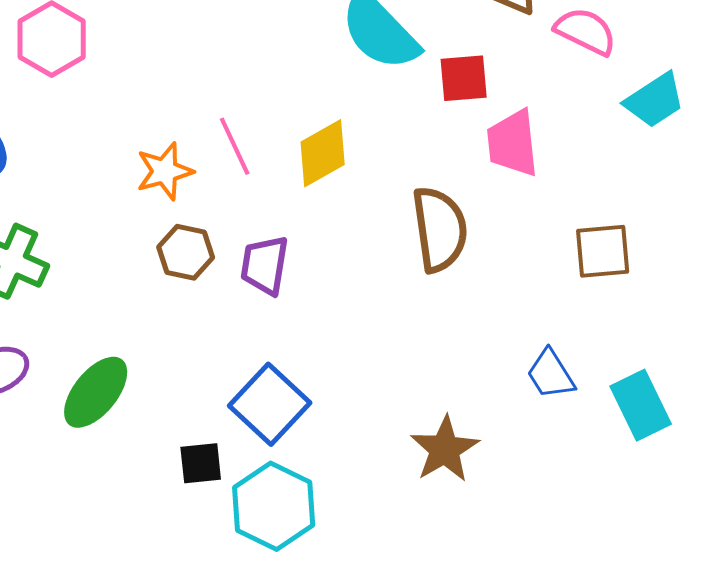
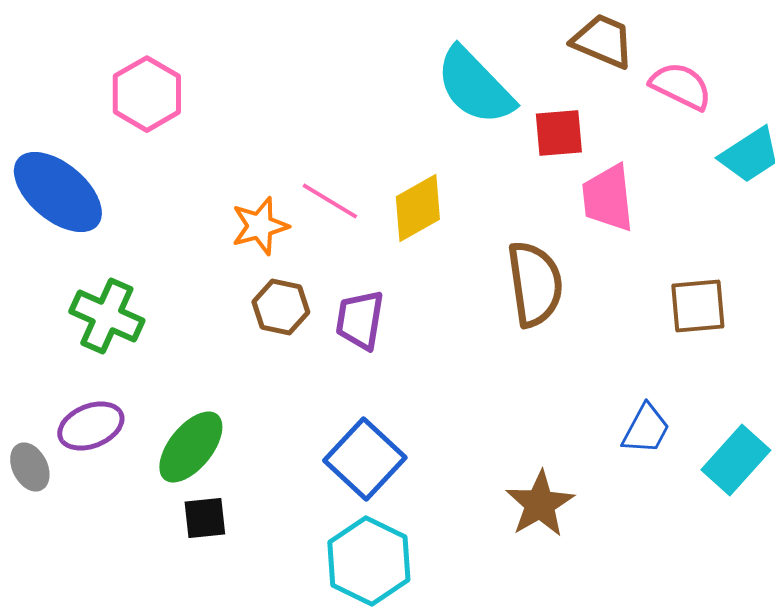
pink line: (235, 146) -> (330, 201), turned -34
blue trapezoid: (551, 374) -> (646, 429), turned -120
cyan rectangle: (641, 405) -> (736, 460), turned 68
black square: (201, 463) -> (205, 518), moved

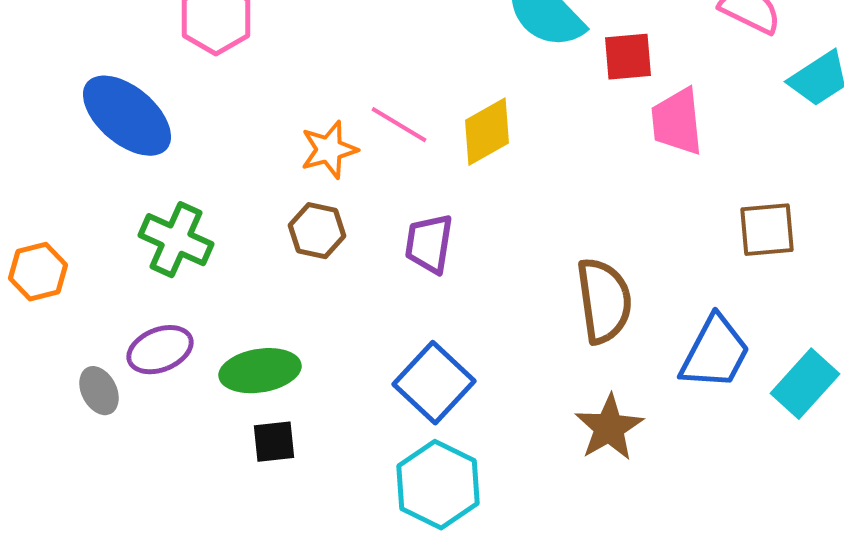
brown semicircle: (535, 284) -> (604, 301), moved
brown hexagon: (281, 307) -> (317, 231), moved
blue trapezoid: (646, 429) -> (715, 353), size x1.5
green ellipse: (191, 447) -> (260, 371), turned 42

